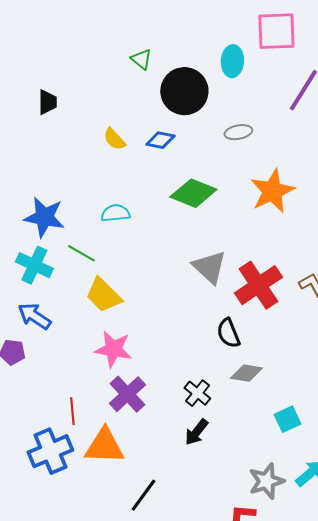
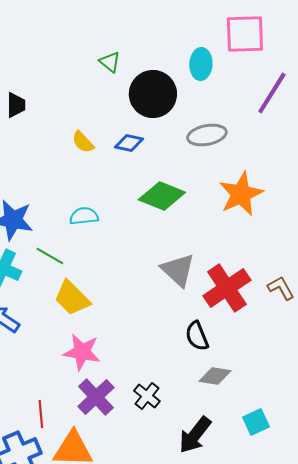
gray ellipse: (238, 132) -> (207, 135), size x1.4
black cross: (197, 393) -> (147, 396), moved
black arrow: (196, 432) -> (195, 435), moved, size x1.4

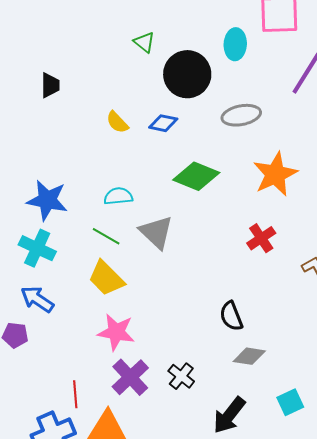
green line: (50, 256) -> (106, 236), moved
gray triangle: (178, 270) -> (156, 232), moved
red cross: (227, 288) -> (261, 238), moved, size x0.6

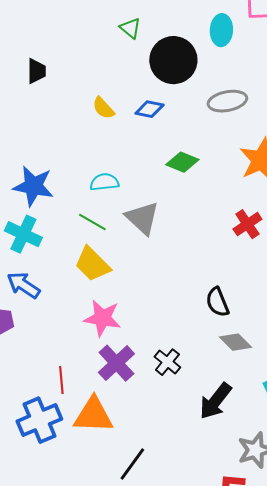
green diamond: (196, 176) -> (182, 162), size x0.7
gray diamond: (249, 356) -> (235, 342), turned 36

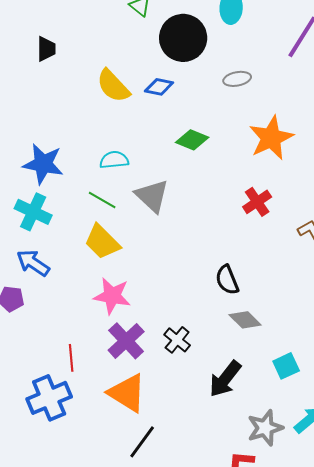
gray ellipse: (227, 101) -> (237, 79), size x0.7
yellow semicircle: (103, 108) -> (113, 86), size x1.5
orange triangle: (93, 415) -> (127, 393), moved, turned 30

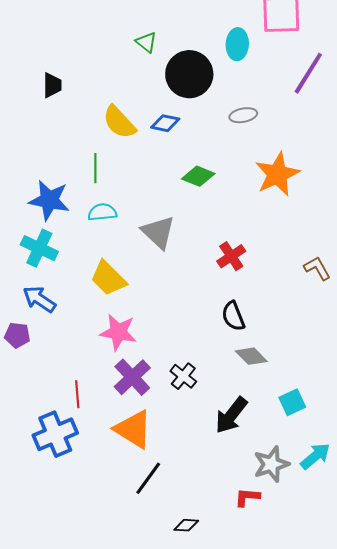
cyan semicircle: (114, 160) -> (102, 212), moved
green line: (102, 200) -> (95, 168), moved, turned 60
red cross: (257, 202) -> (231, 256), moved

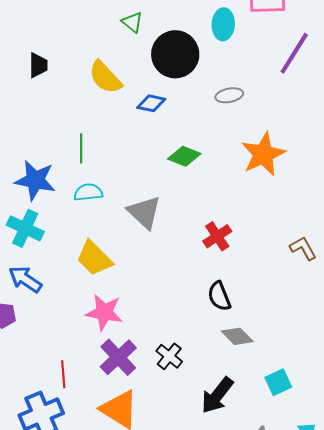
yellow semicircle: (119, 122) -> (105, 77), moved

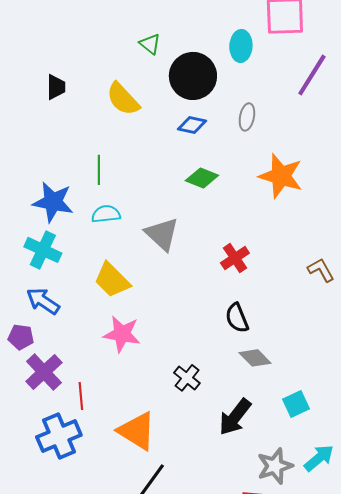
gray ellipse: (229, 95) -> (247, 117), turned -68
blue diamond: (151, 103) -> (192, 125), moved
orange star: (263, 154) -> (281, 176), turned -30
purple cross: (118, 357) -> (44, 372), moved

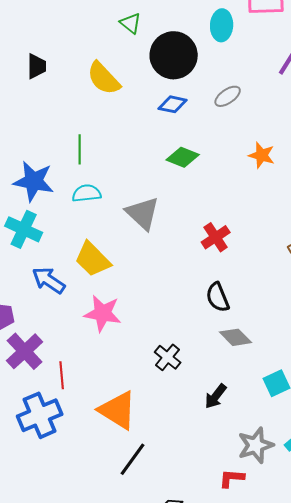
gray ellipse: (247, 117) -> (228, 96), turned 44
orange star: (281, 176) -> (262, 155), size x0.6
blue arrow: (43, 301) -> (49, 280), moved
black arrow: (235, 417) -> (216, 396), size x0.7

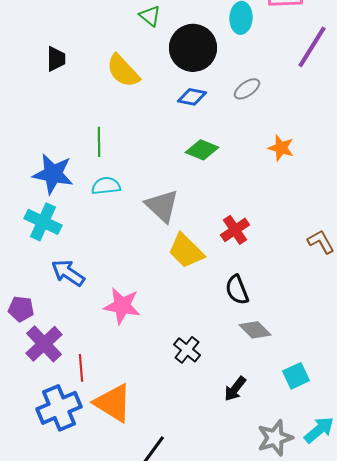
yellow trapezoid: (93, 259) -> (186, 251), moved
orange triangle: (118, 410) -> (113, 403), moved

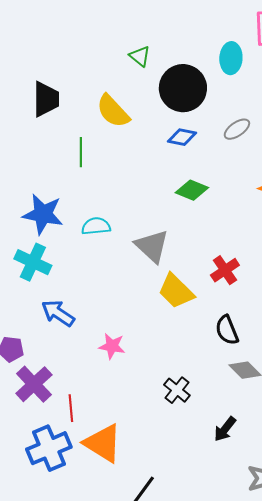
black trapezoid: (56, 59) -> (46, 99), size x1.4
green line: (99, 142) -> (81, 152), moved
pink star: (122, 306) -> (112, 346), size x0.7

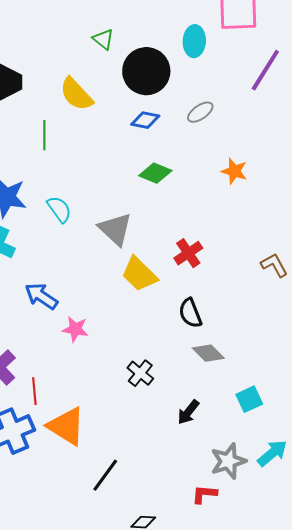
cyan semicircle: (96, 226) -> (59, 209), turned 60
blue arrow: (58, 313) -> (41, 296), moved

